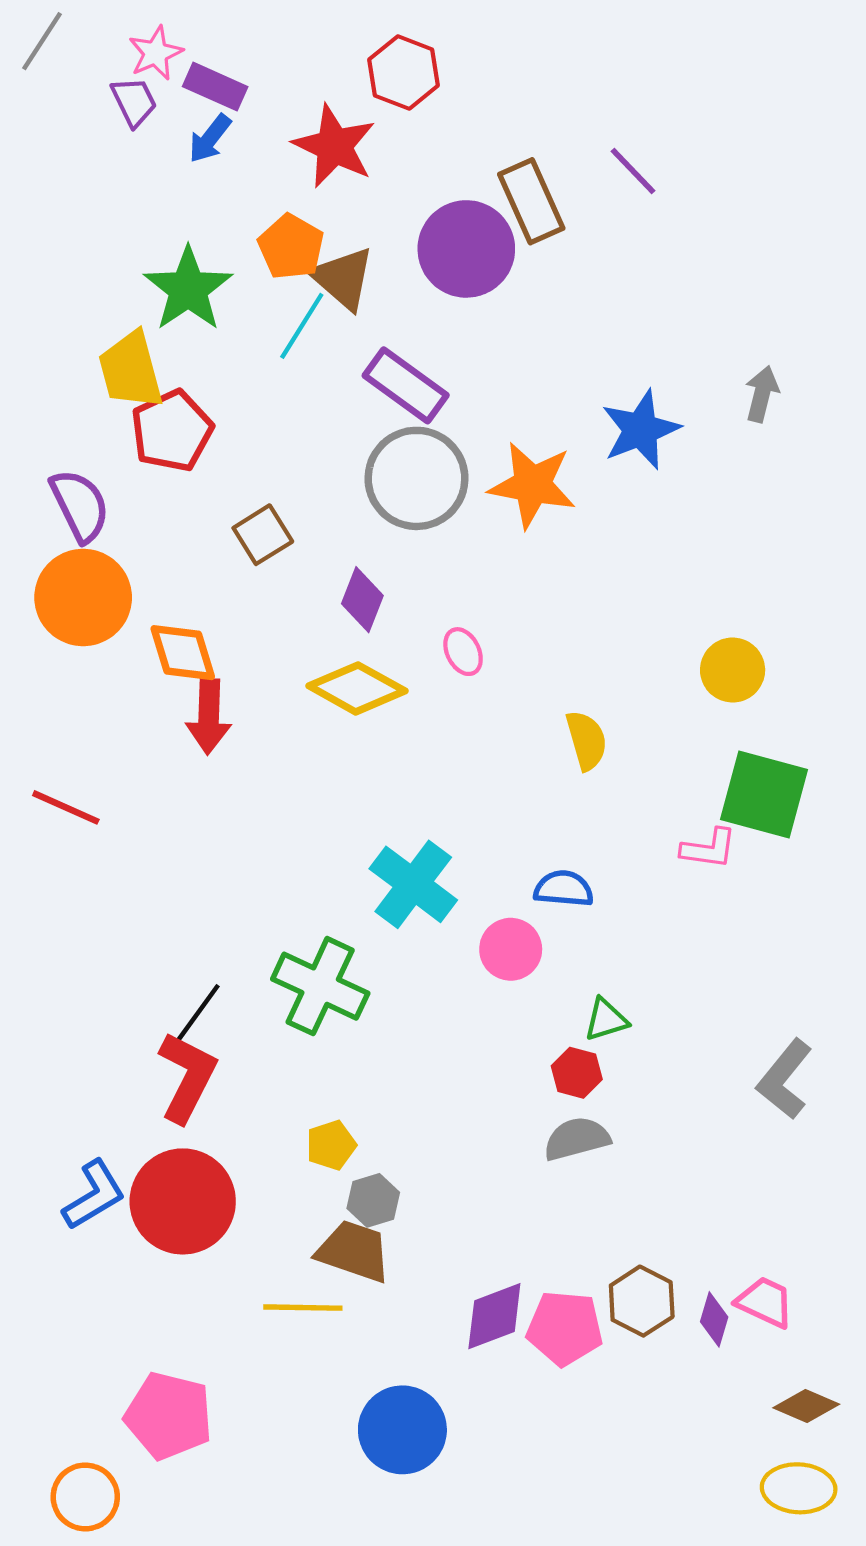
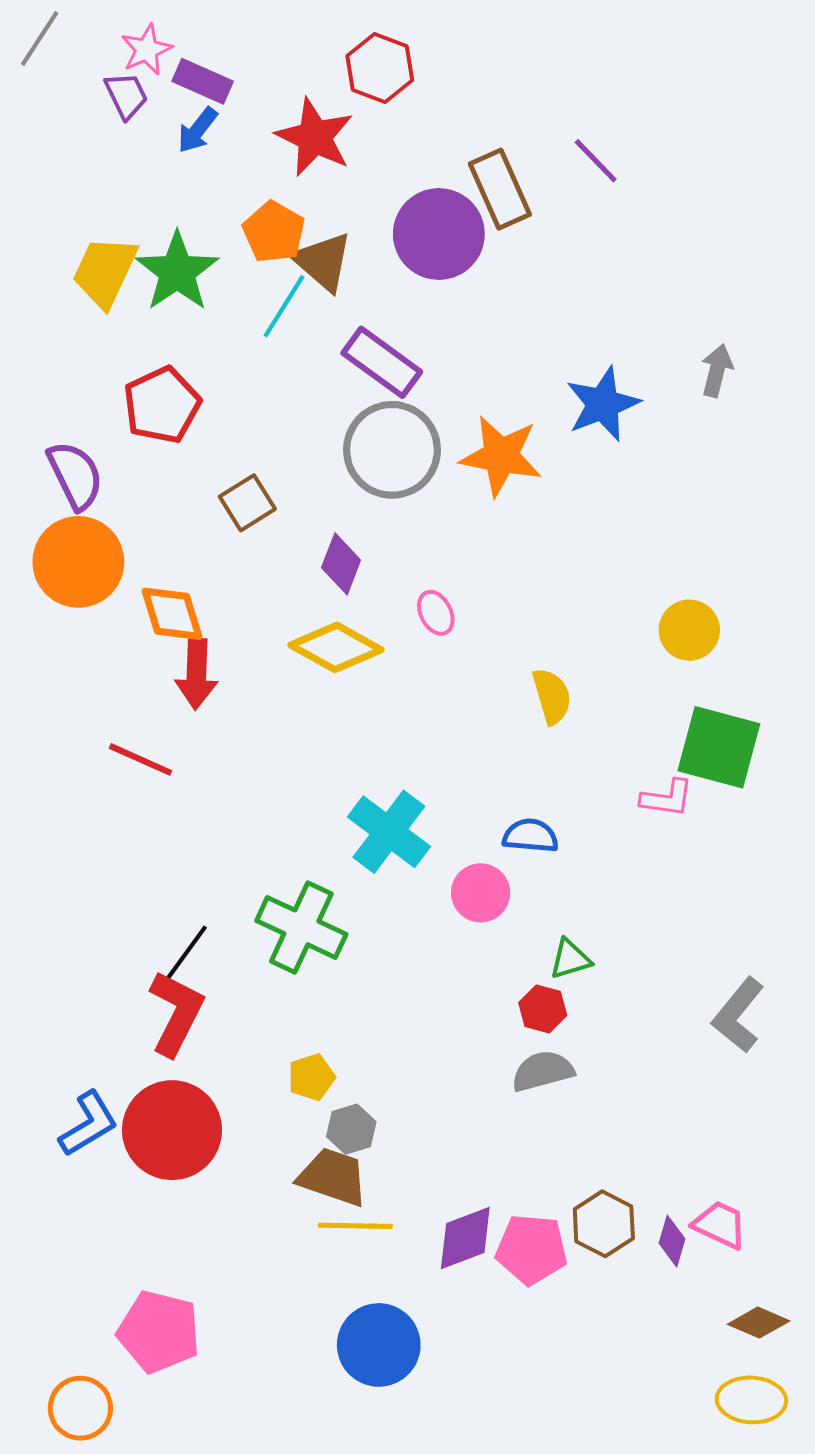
yellow trapezoid: (131, 370) -> (105, 272), moved, turned 40
red line: (66, 807) -> (140, 759), moved
yellow line: (303, 1308) -> (355, 1226), moved

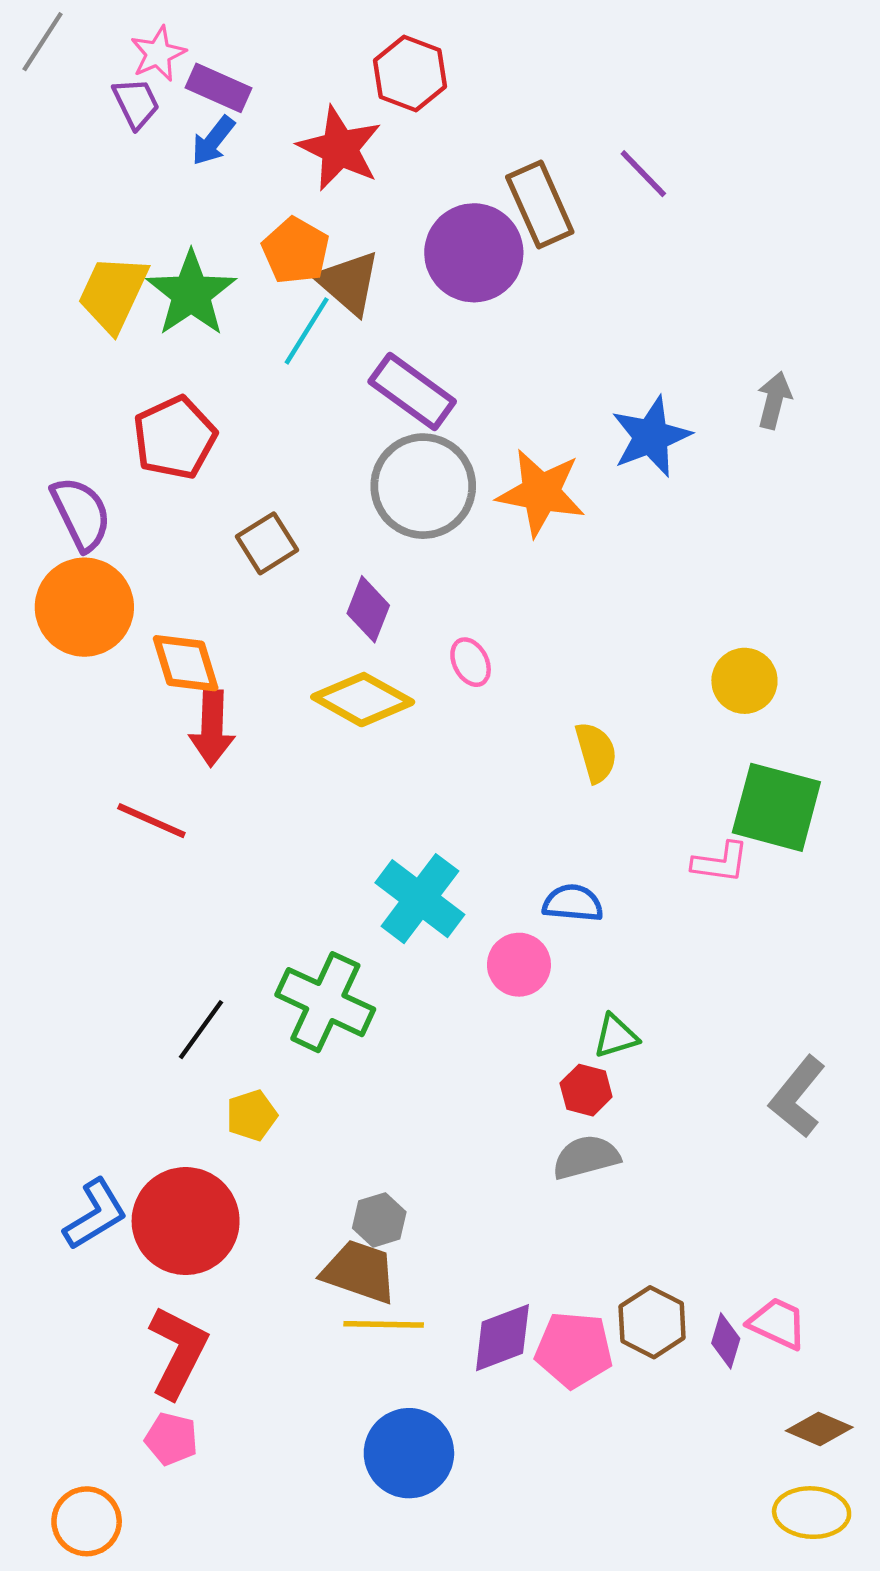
red L-shape: (176, 1013) -> (178, 1352), moved
yellow pentagon: (312, 1077) -> (252, 1115), moved
pink pentagon: (159, 1332) -> (171, 1439), size x0.6

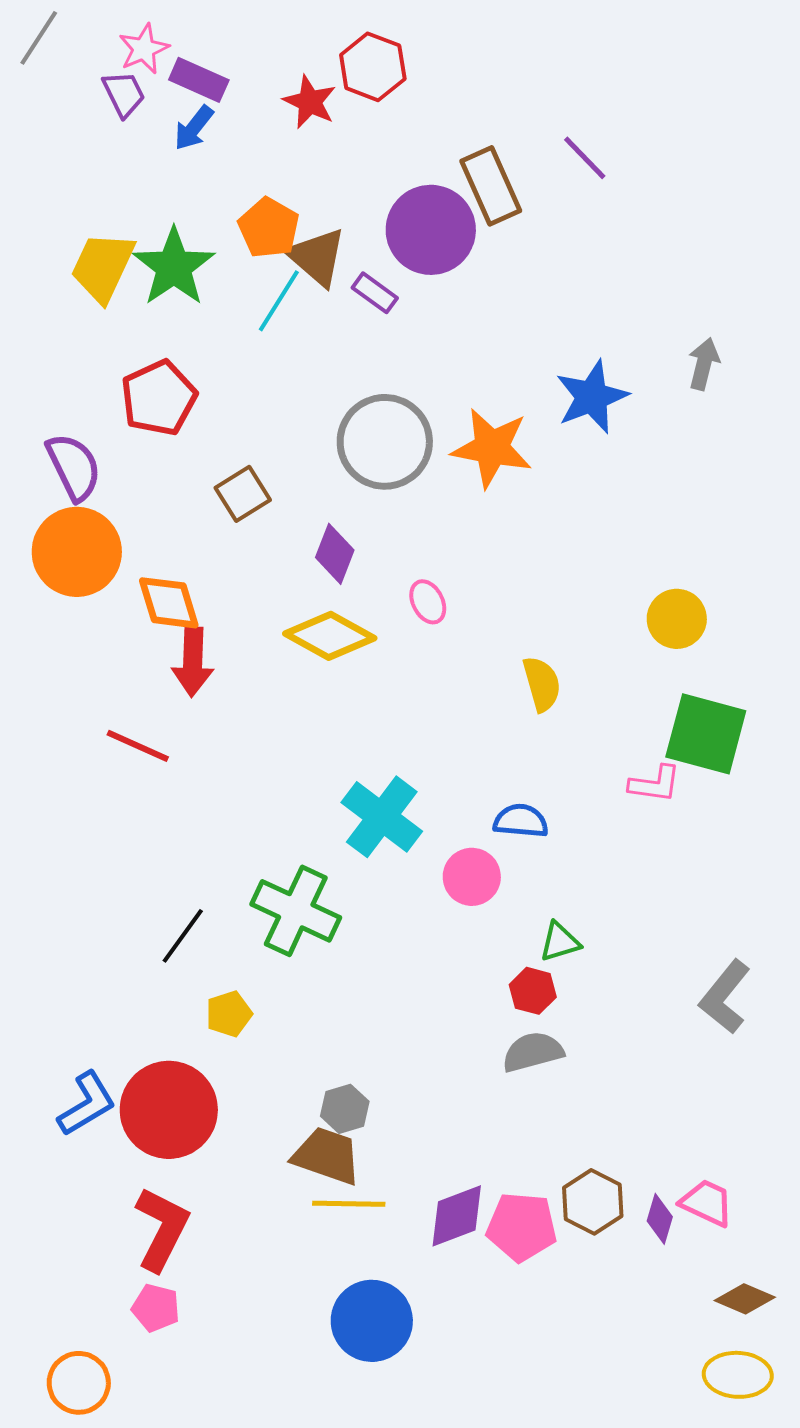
red star: (340, 148) -> (310, 102), moved, size x0.7
purple rectangle: (412, 391) -> (375, 293), moved, size x0.6

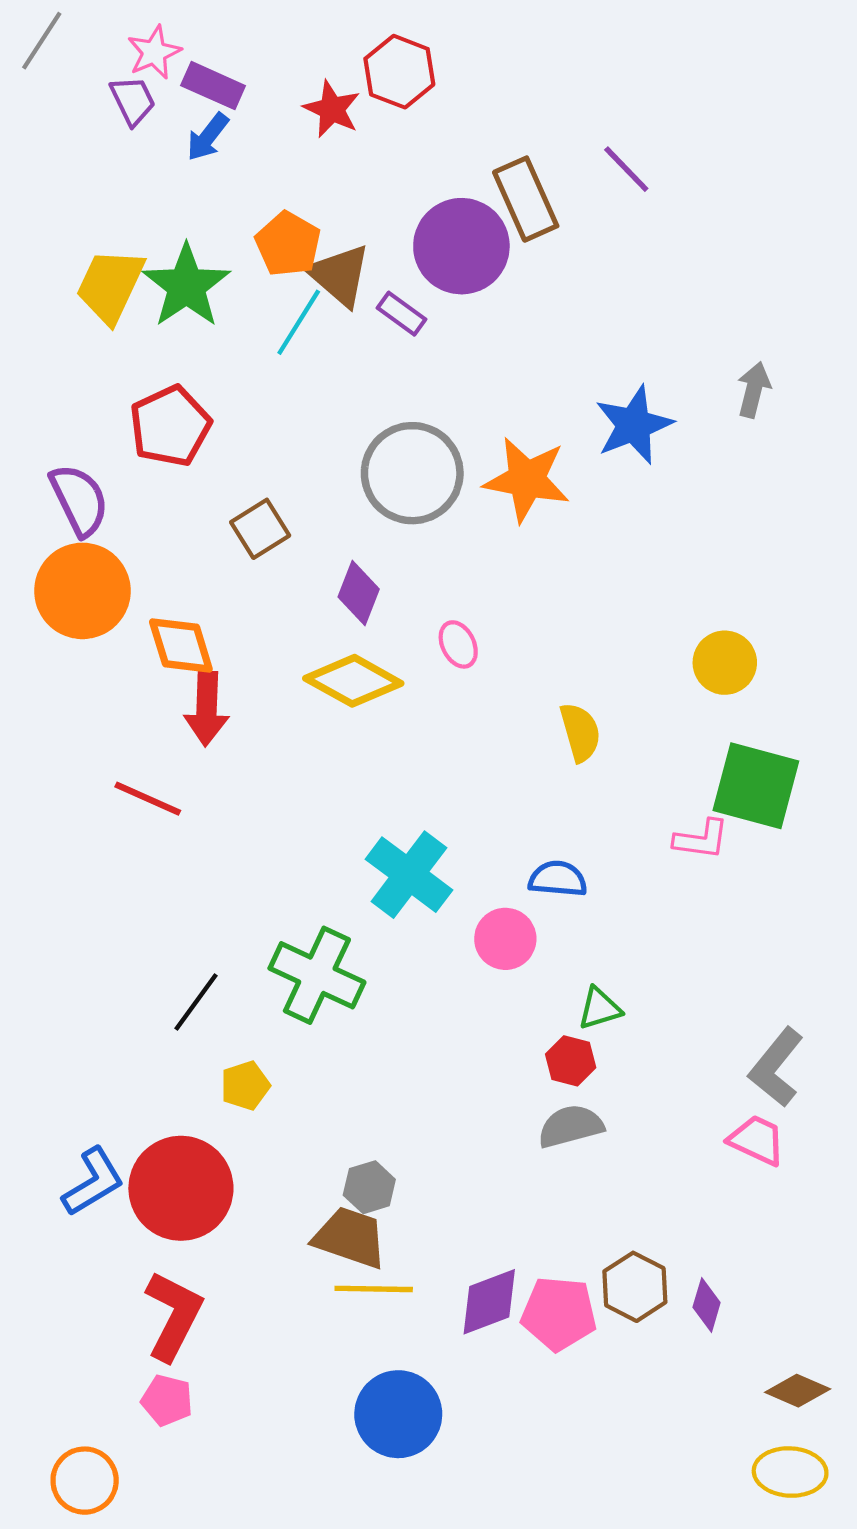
pink trapezoid: (707, 1203) -> (757, 1140), moved

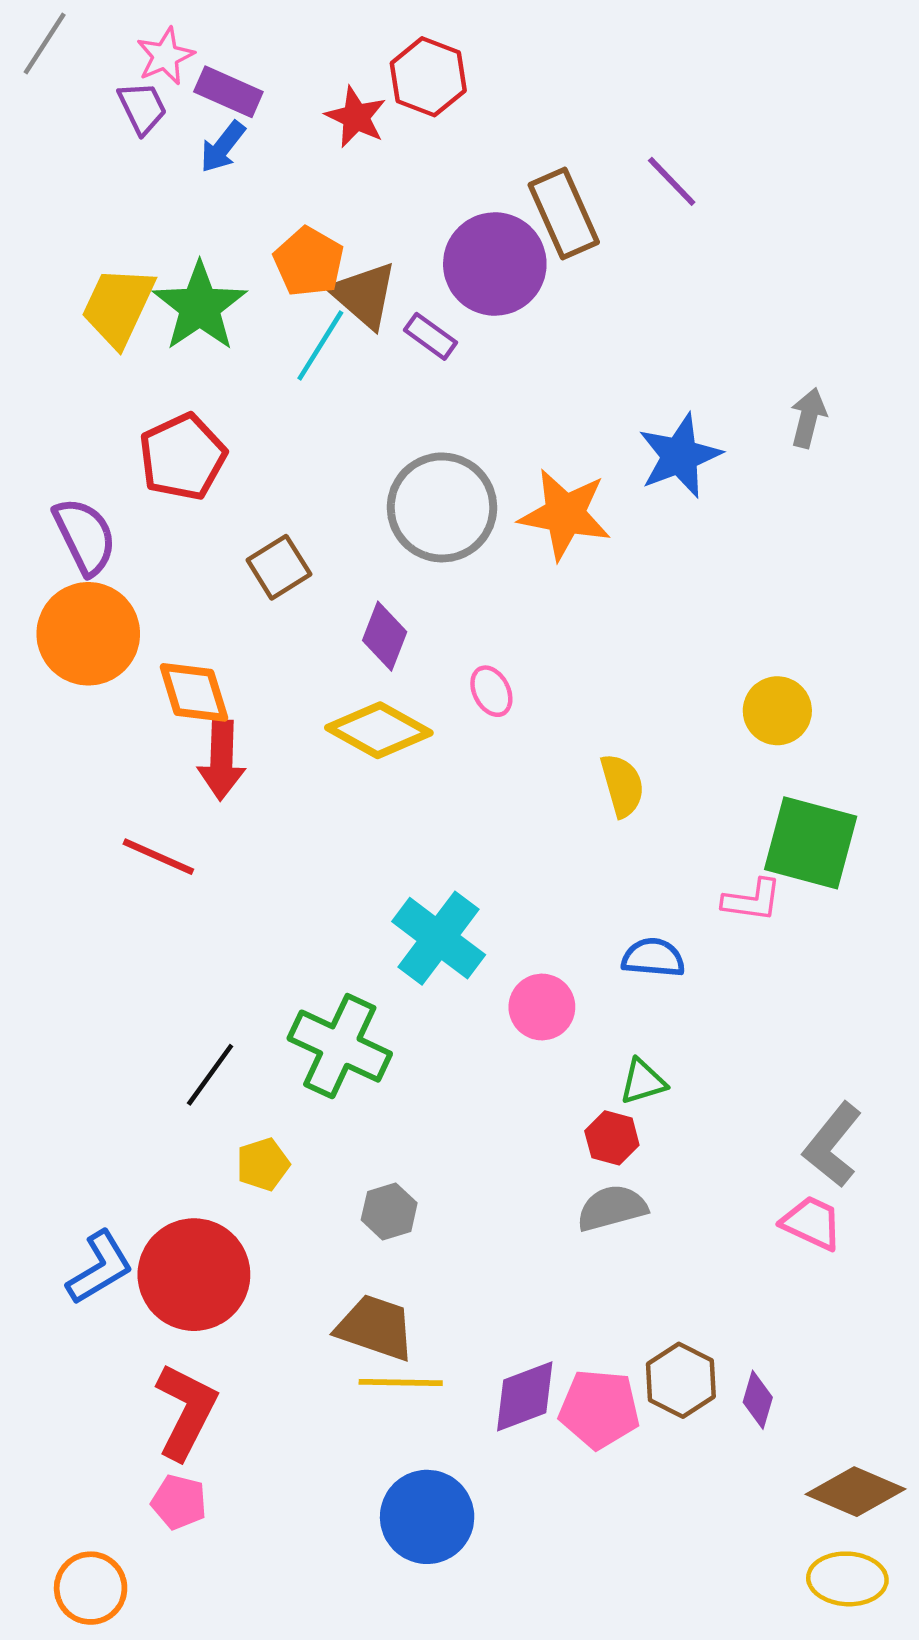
blue semicircle: (558, 879) -> (653, 958), moved
gray hexagon: (369, 1187) -> (389, 1211), moved
brown diamond: (798, 1391) -> (855, 1492), size x1.4

